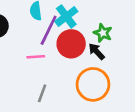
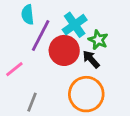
cyan cross: (66, 16) -> (75, 25), moved
pink line: (36, 57) -> (14, 69), moved, turned -36

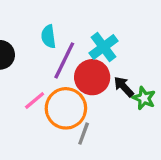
green star: (98, 40) -> (144, 98), moved
orange circle: (86, 94) -> (66, 108), moved
gray line: (32, 102) -> (84, 134), moved

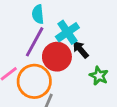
cyan semicircle: (49, 37) -> (38, 14), moved
black arrow: (124, 87) -> (81, 50), moved

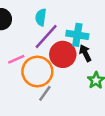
cyan semicircle: (38, 14) -> (41, 17), moved
cyan cross: (67, 32) -> (77, 35), turned 30

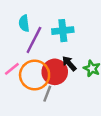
black arrow: (85, 53) -> (69, 64), moved
red circle: (63, 54) -> (55, 72), moved

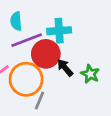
purple line: (34, 40) -> (27, 40), turned 40
red circle: (55, 72) -> (46, 54), moved

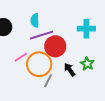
cyan cross: (59, 31) -> (86, 29), moved
black arrow: (65, 68) -> (69, 70), moved

